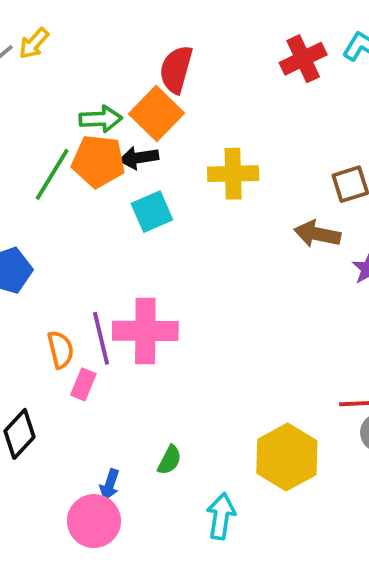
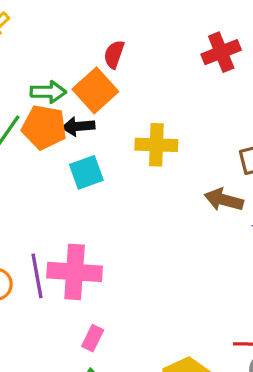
red semicircle: (176, 69) -> (114, 54), size x0.7
pink rectangle: (83, 384) -> (93, 338), moved

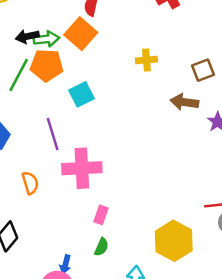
black arrow: (78, 126) -> (27, 36), moved
yellow cross: (156, 145) -> (146, 60), moved, size x0.7
purple line: (37, 276) -> (53, 134), moved

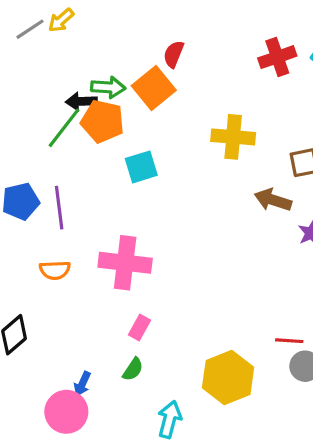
black arrow: (27, 36) -> (81, 101), moved
yellow cross: (146, 60) -> (233, 137), size x1.5
purple line: (53, 134) -> (59, 208), moved
orange semicircle: (30, 183) -> (55, 270), turned 95

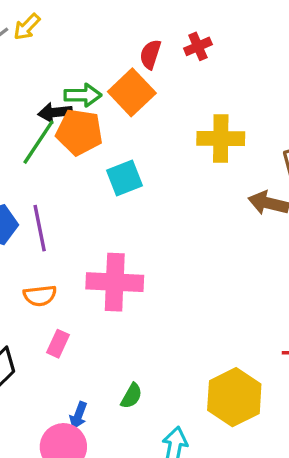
red cross: (277, 57) -> (198, 46), moved, size x0.7
pink rectangle: (139, 328) -> (58, 344), moved

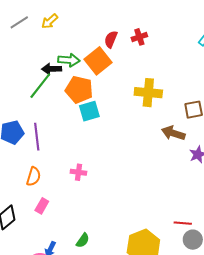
yellow arrow: (27, 27) -> (50, 21), moved
orange pentagon: (79, 132) -> (79, 90), moved
pink cross: (115, 282) -> (78, 172), size x0.5
orange semicircle: (40, 296) -> (34, 177), turned -72

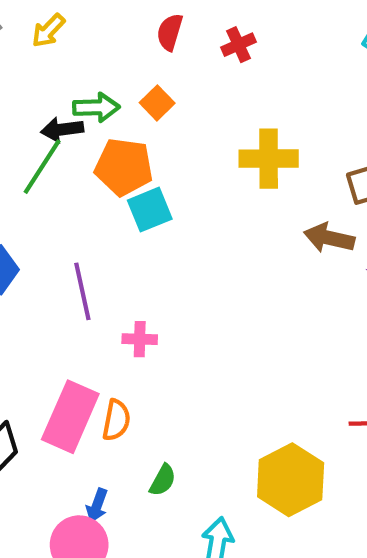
red semicircle: (111, 39) -> (170, 32), moved
orange square: (98, 61) -> (157, 103), size x0.6
purple line: (37, 137) -> (82, 291), moved
orange semicircle: (34, 177) -> (116, 420), moved
pink rectangle: (42, 206) -> (70, 417), size x2.0

